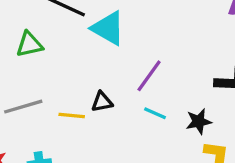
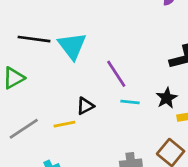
cyan triangle: (108, 28) -> (72, 46), turned 40
purple line: (149, 76) -> (116, 74), turned -52

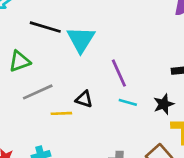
black triangle: (85, 106) -> (84, 99), turned 36
gray line: (24, 129) -> (38, 92), moved

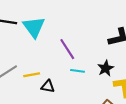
black triangle: (84, 99) -> (48, 86), moved
yellow line: (61, 113) -> (32, 75), moved

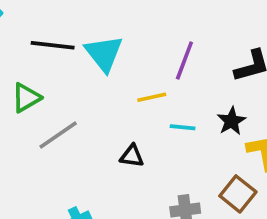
purple line: (67, 49) -> (184, 60), moved, turned 55
yellow line: (32, 75) -> (152, 97), moved

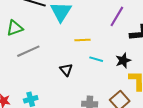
purple line: (184, 60) -> (117, 16), moved
black triangle: (132, 156) -> (66, 70), turned 32

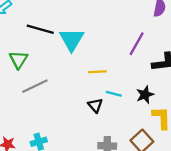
green triangle: (15, 28) -> (18, 60), turned -36
black triangle: (66, 70) -> (95, 105), moved

